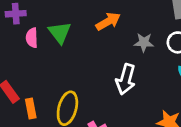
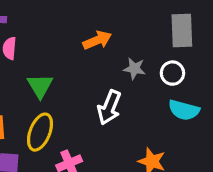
green triangle: (60, 33) -> (40, 86), moved

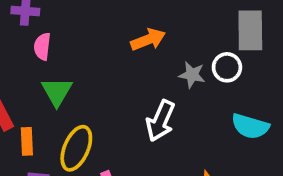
white circle: (172, 73) -> (227, 67), moved
green triangle: (40, 86) -> (57, 91), moved

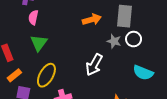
gray rectangle: (250, 30) -> (124, 16), moved
orange rectangle: (27, 141) -> (14, 75), moved, turned 48

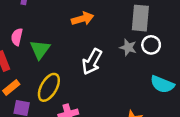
pink semicircle: (33, 17) -> (17, 37), moved
orange arrow: (92, 19) -> (83, 19), moved
white arrow: (94, 65) -> (92, 62), moved

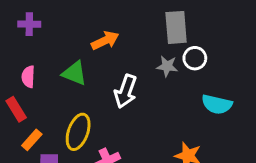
green triangle: (40, 49) -> (74, 73), moved, turned -35

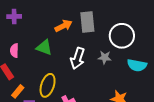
gray rectangle: (176, 27) -> (87, 22), moved
white circle: (195, 58) -> (122, 36), size x1.6
gray star: (167, 66) -> (105, 57), moved

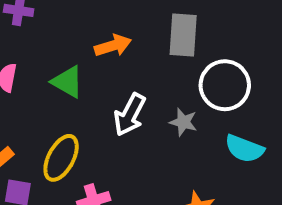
gray rectangle: (87, 22) -> (183, 35), moved

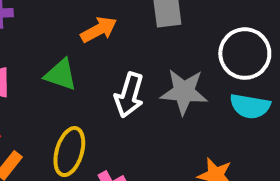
white circle: (225, 85) -> (245, 54), moved
gray star: (183, 122) -> (184, 92), size x1.6

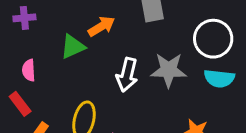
green triangle: (61, 75) -> (73, 47), moved, turned -40

